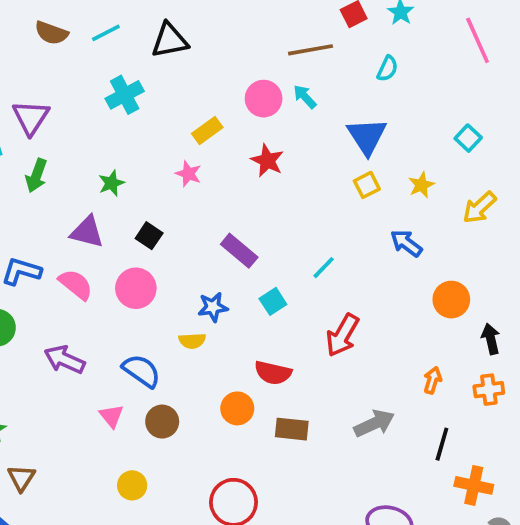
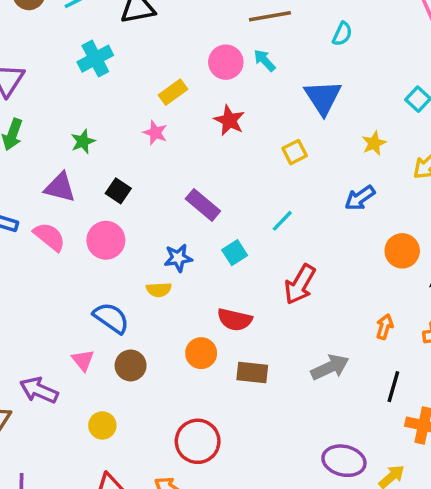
yellow square: (367, 185) -> (295, 152), moved
blue arrow: (406, 243) -> (360, 198), turned -72
purple arrow: (65, 360) -> (39, 390), moved

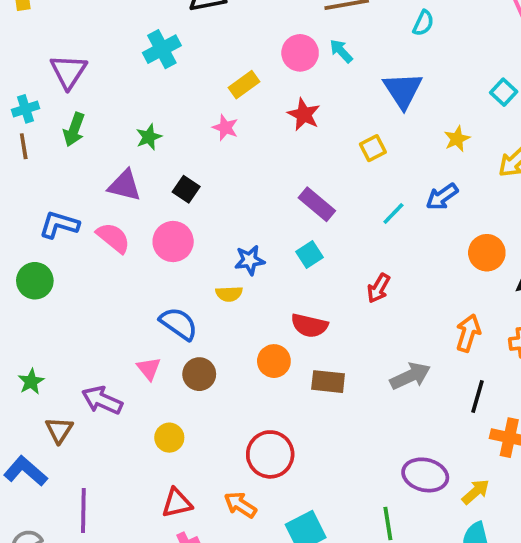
purple rectangle: (203, 205) -> (317, 204), moved
cyan line: (282, 221) -> (393, 213), moved
red arrow: (300, 284) -> (378, 288), size x0.7
orange arrow: (385, 327) -> (468, 333), size x1.4

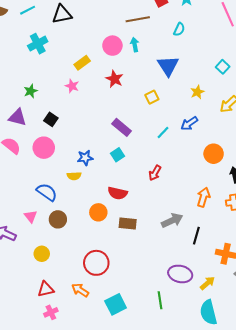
cyan arrow: (341, 51) -> (135, 45), turned 32
black line: (477, 397) -> (196, 236), moved

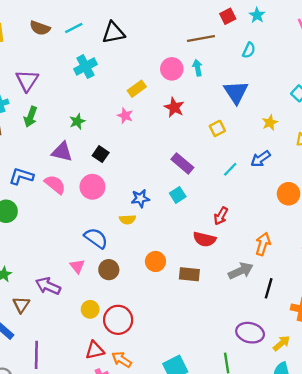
red semicircle: (118, 193) -> (204, 239), moved
orange arrow: (203, 197) -> (263, 244), moved
red circle: (96, 263) -> (118, 320), moved
orange arrow: (80, 290) -> (122, 360), moved

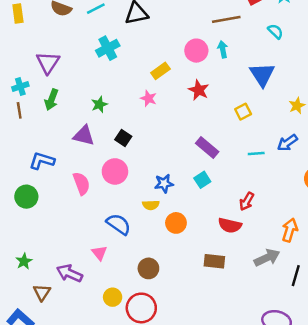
cyan semicircle: (249, 50) -> (275, 31), turned -70
cyan line: (230, 169) -> (256, 154), turned 42
pink semicircle: (55, 184) -> (81, 183), moved, turned 30
orange circle: (155, 261) -> (176, 223), moved
brown circle: (109, 270) -> (148, 268), moved

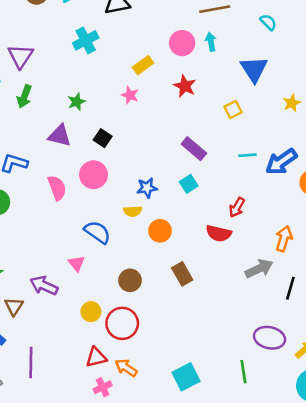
blue arrow: (287, 143) -> (281, 162), moved, size x1.4
brown rectangle: (214, 261) -> (182, 274), moved, turned 54

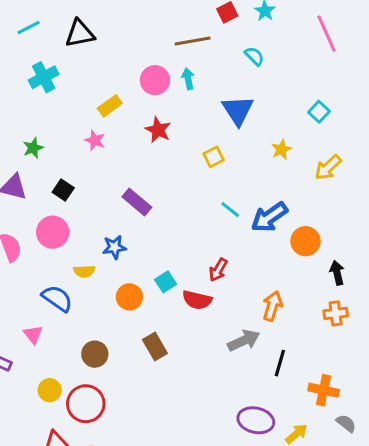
purple rectangle: (194, 149) -> (137, 202), moved
cyan line: (247, 155) -> (230, 210), turned 42
cyan square: (189, 184) -> (166, 282), moved
yellow semicircle: (133, 211) -> (84, 271), moved

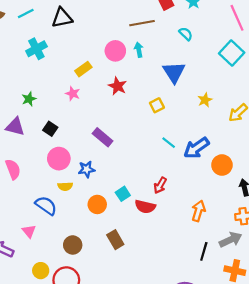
cyan square: (319, 112) -> (232, 53), moved, size x1.6
pink circle: (53, 232) -> (59, 159), moved
gray arrow: (244, 341) -> (231, 240), moved

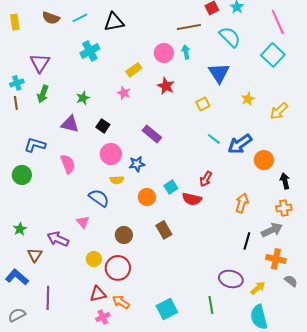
cyan semicircle: (186, 34) -> (230, 37), size x1.6

